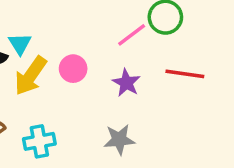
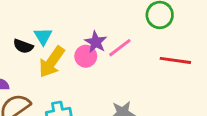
pink line: (132, 35) -> (120, 48), moved
purple star: (126, 83) -> (96, 42), moved

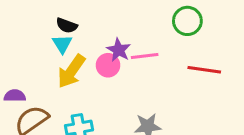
black semicircle: (23, 46) -> (67, 26), moved
pink line: (120, 48) -> (145, 56), turned 30

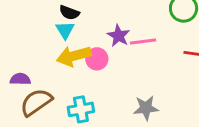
pink circle: (108, 65) -> (97, 59), moved
yellow arrow: (71, 71) -> (74, 56), turned 40

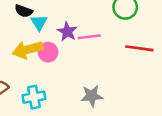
cyan triangle: (65, 30) -> (39, 23), moved

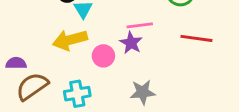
purple star: (67, 32) -> (131, 43), moved
pink circle: (48, 52) -> (103, 56), moved

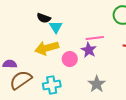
gray star: (143, 92) -> (97, 84), turned -30

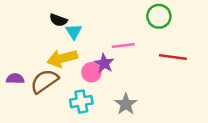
purple star: (89, 50) -> (104, 63), moved
brown semicircle: (21, 80) -> (44, 81), moved
cyan cross: (52, 85) -> (81, 102), moved

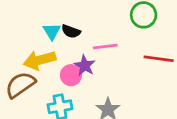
black semicircle: (58, 20) -> (71, 31), moved

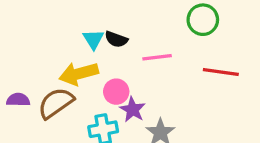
purple star: (85, 66) -> (133, 110), moved

